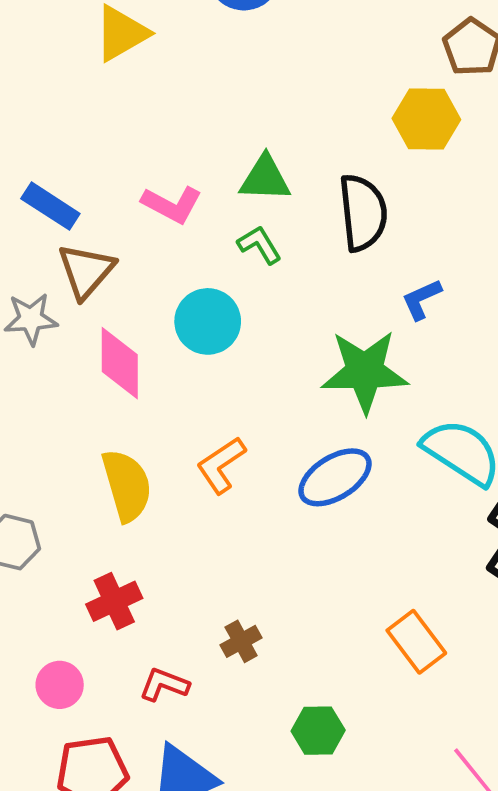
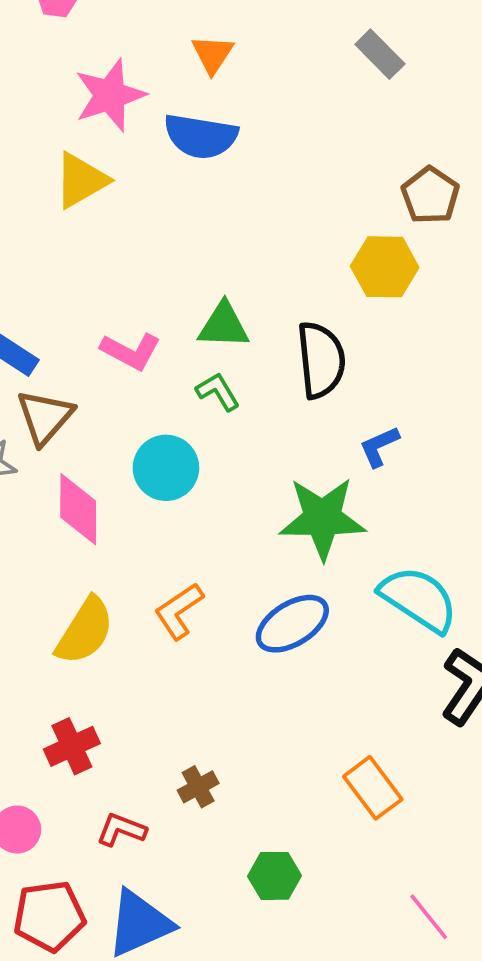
yellow semicircle: (127, 485) -> (85, 631), turned 48

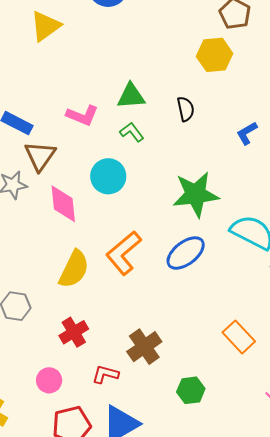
black semicircle: (321, 360) -> (186, 109), size x0.6
blue L-shape: (379, 446) -> (247, 133), moved
orange L-shape: (179, 611) -> (124, 253), size x1.4
brown cross: (198, 787) -> (144, 347), size x1.6

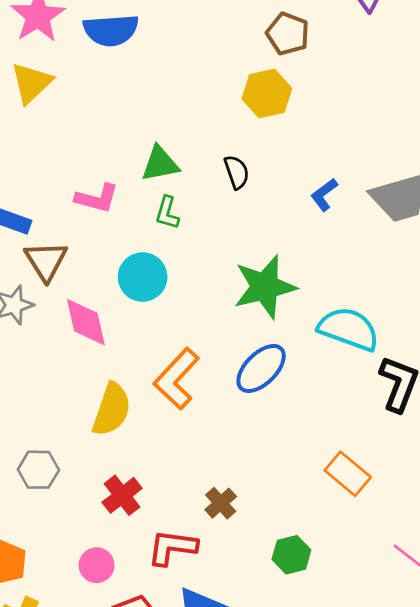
green L-shape: (132, 132) -> (167, 213), turned -120
brown cross: (144, 347) -> (221, 503), size x0.7
red L-shape: (105, 374) -> (172, 547), size x1.4

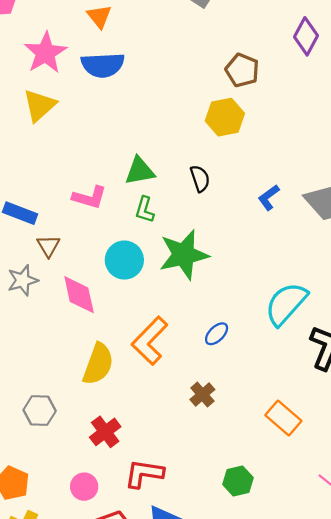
brown triangle: (46, 261) -> (48, 246), size x0.7
green star: (265, 287) -> (184, 255), moved
cyan semicircle: (349, 329) -> (286, 304), turned -69
blue ellipse: (261, 368) -> (217, 334), size x0.6
brown cross: (221, 503) -> (202, 395), moved

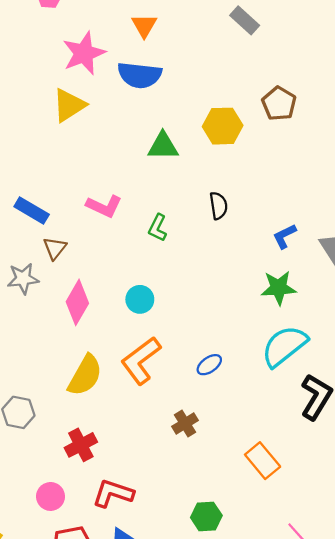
yellow hexagon: (225, 117) -> (223, 126), moved
green triangle: (140, 171) -> (163, 146), moved
green star: (184, 255) -> (279, 288), moved, size x0.7
cyan circle: (124, 260) -> (140, 299), moved, size x0.7
pink diamond: (79, 295) -> (77, 302), turned 33

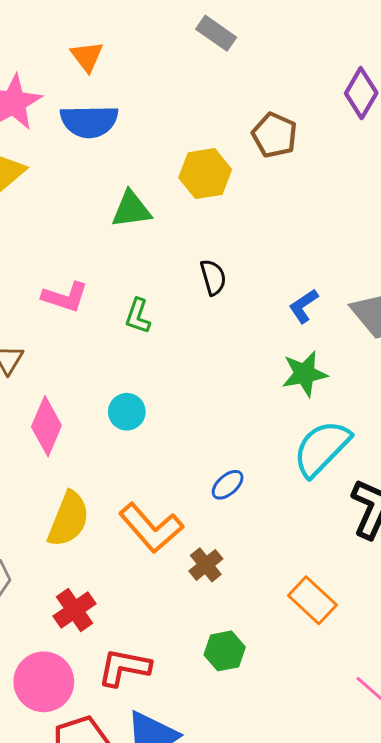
orange L-shape: (141, 361) -> (151, 528), moved, turned -87
pink circle: (51, 496) -> (44, 682), size x1.6
green hexagon: (206, 516) -> (225, 651), moved

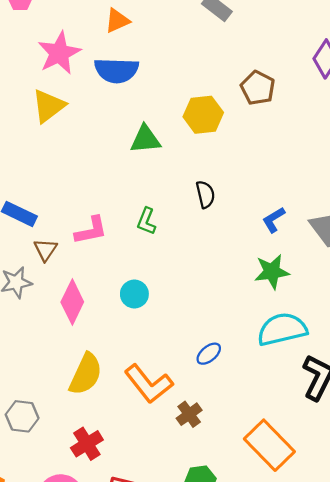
orange triangle: (87, 56) -> (117, 21), turned 40
pink L-shape: (65, 297) -> (91, 230), moved, turned -32
cyan semicircle: (322, 448) -> (282, 329), turned 30
orange rectangle: (312, 600) -> (269, 445), size x1.4

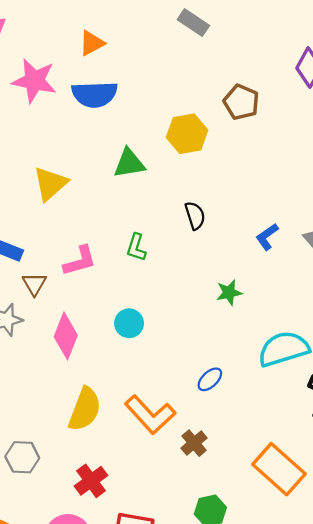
pink star: (59, 53) -> (34, 81), turned -30
yellow triangle: (49, 106) -> (50, 184), moved
green star: (272, 272) -> (229, 293), moved, size x0.7

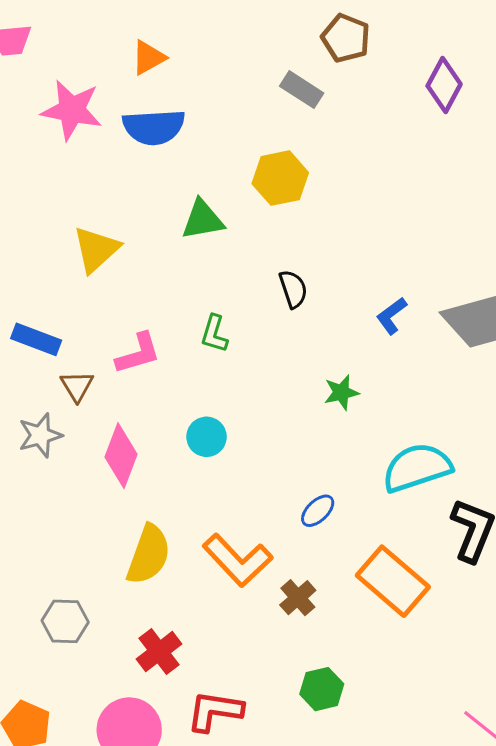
gray rectangle: (193, 23) -> (302, 90), moved
brown pentagon: (241, 102) -> (346, 38), moved
orange rectangle: (279, 469) -> (393, 581), moved

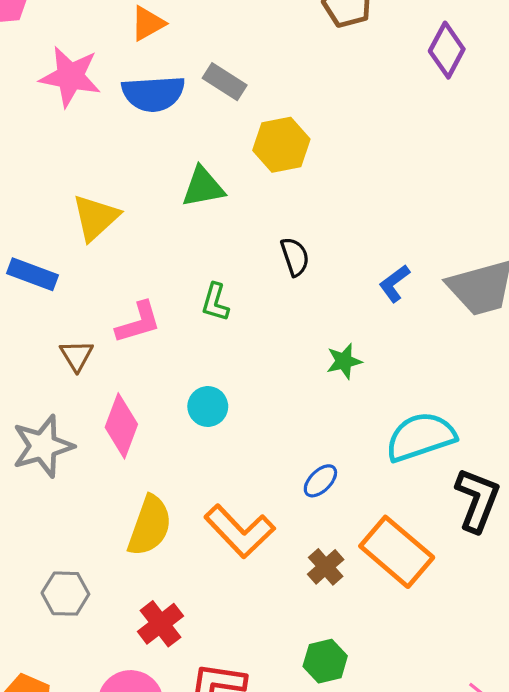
gray rectangle: (302, 90) -> (225, 82), moved
blue rectangle: (36, 339) -> (32, 274), moved
gray star: (40, 435) -> (43, 446), moved, size x1.4
brown cross: (298, 598) -> (326, 567), moved

